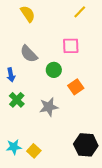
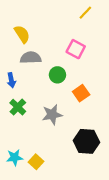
yellow semicircle: (28, 14) -> (22, 34), moved
pink square: (71, 46) -> (76, 49), turned 30
gray semicircle: (29, 54) -> (31, 58), turned 132
black hexagon: (86, 145) -> (86, 141), moved

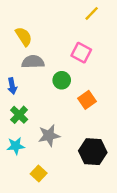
gray star: (52, 115) -> (49, 136), moved
cyan star: (15, 157) -> (16, 146), moved

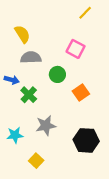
blue arrow: (12, 86) -> (12, 80), turned -64
green cross: (19, 115) -> (29, 95), moved

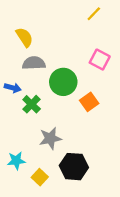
pink square: (76, 49) -> (100, 60), moved
green circle: (57, 74) -> (63, 82), size x1.5
cyan star: (15, 135) -> (16, 161), moved
black hexagon: (86, 140) -> (74, 167), moved

